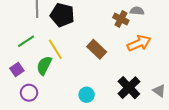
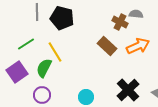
brown rectangle: (97, 49) -> (107, 46), moved
purple square: (17, 69) -> (17, 72), size x1.5
purple circle: (29, 93) -> (42, 95), moved

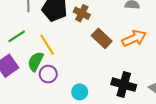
brown cross: (120, 22) -> (82, 13), moved
black cross: (128, 90) -> (124, 85), turned -30
purple circle: (42, 95) -> (48, 74), moved

